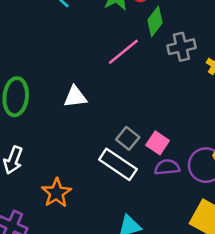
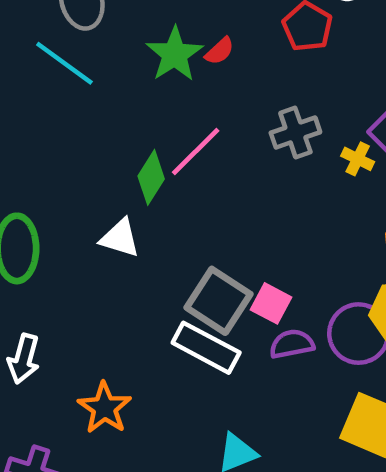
green diamond: (155, 21) -> (151, 177), moved
white triangle: (75, 97) -> (120, 238), turned 30
gray square: (128, 138) -> (218, 301), size x1.6

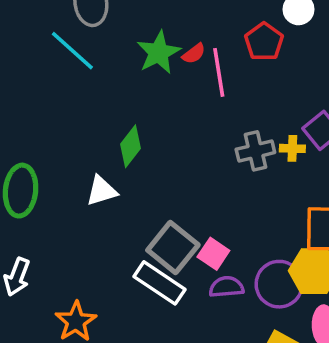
gray cross: (295, 132) -> (255, 151), moved
pink line: (196, 152) -> (219, 72), moved, turned -60
yellow cross: (358, 159) -> (292, 148), turned -30
white triangle: (120, 238) -> (101, 191), turned -40

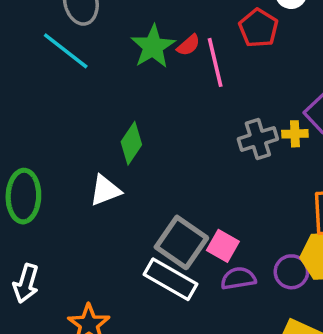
purple circle: (279, 284) -> (291, 272), size x0.7

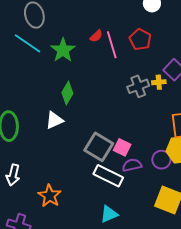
red pentagon: (258, 28) -> (140, 39), moved
green star: (153, 47) -> (63, 50), moved
white rectangle: (170, 279) -> (108, 176), moved

